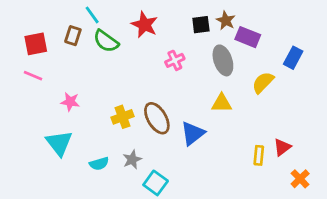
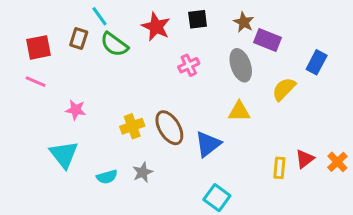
black square: (201, 25) -> (198, 19), moved
orange cross: (300, 179) -> (337, 162), moved
cyan square: (156, 183) -> (217, 198), moved

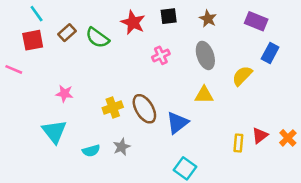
cyan line: (99, 16) -> (37, 14), moved
brown rectangle: (79, 39) -> (67, 33), turned 30
purple rectangle: (267, 40) -> (256, 21), moved
pink line: (36, 82) -> (14, 69), moved

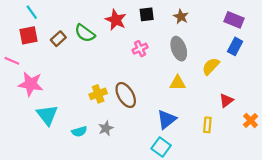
purple rectangle: (256, 21) -> (234, 20), moved
brown rectangle: (67, 33) -> (58, 39), moved
pink star: (64, 94) -> (31, 84), moved, size x1.6
blue triangle: (177, 123) -> (167, 119), moved
red triangle: (260, 135) -> (226, 101), moved

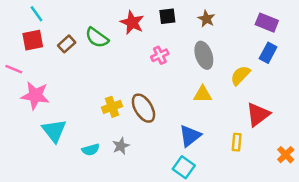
red triangle: (226, 101) -> (258, 114), size x1.5
orange cross: (251, 120) -> (286, 155), moved

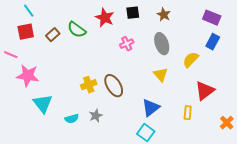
yellow triangle: (203, 94) -> (161, 75), turned 49

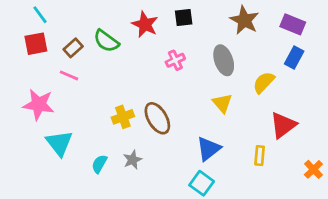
brown star: (164, 15) -> (244, 20), moved, size x1.5
pink line: (11, 55) -> (69, 75), moved
cyan semicircle: (72, 119) -> (99, 164), turned 136

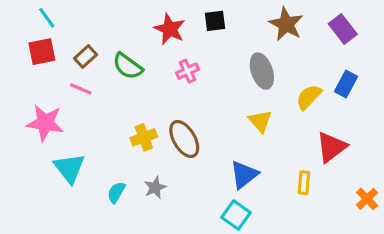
purple rectangle: (293, 24) -> (343, 29), turned 30
green semicircle: (106, 41) -> (128, 66), moved
blue rectangle: (294, 58) -> (346, 84), moved
pink cross: (175, 60) -> (187, 71), moved

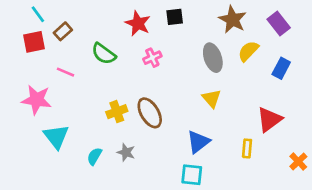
brown rectangle: (86, 57) -> (63, 31), moved
yellow semicircle: (309, 97) -> (248, 51), moved
gray star: (155, 188) -> (126, 152), turned -30
cyan square: (236, 215) -> (192, 175), turned -30

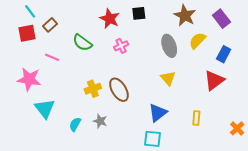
red triangle: (269, 119) -> (214, 80), moved

